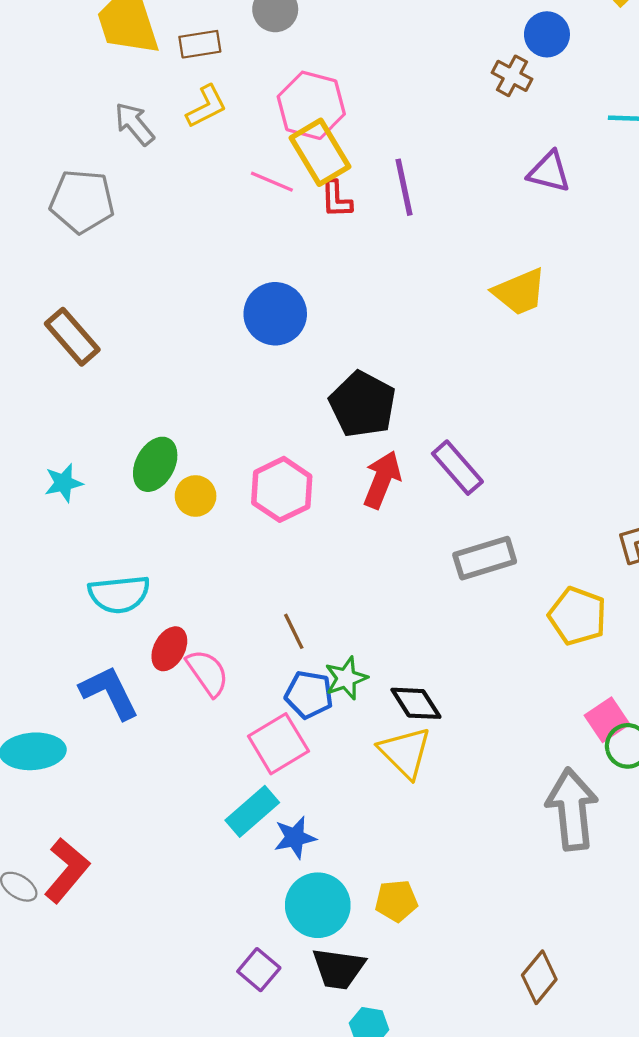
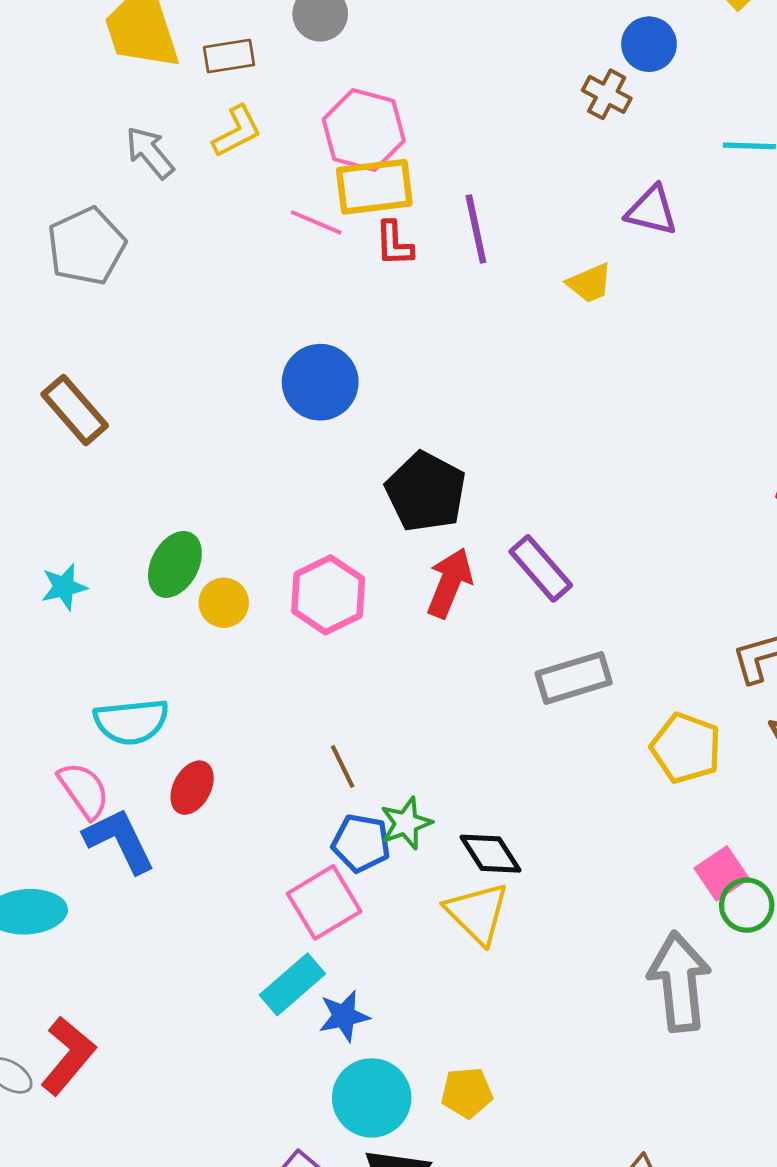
yellow rectangle: (320, 152) -> (374, 187), turned -66
gray pentagon: (82, 201) -> (86, 246), turned -30
yellow trapezoid: (520, 292) -> (590, 283), moved, size x0.7
pink semicircle: (208, 673) -> (84, 790), moved

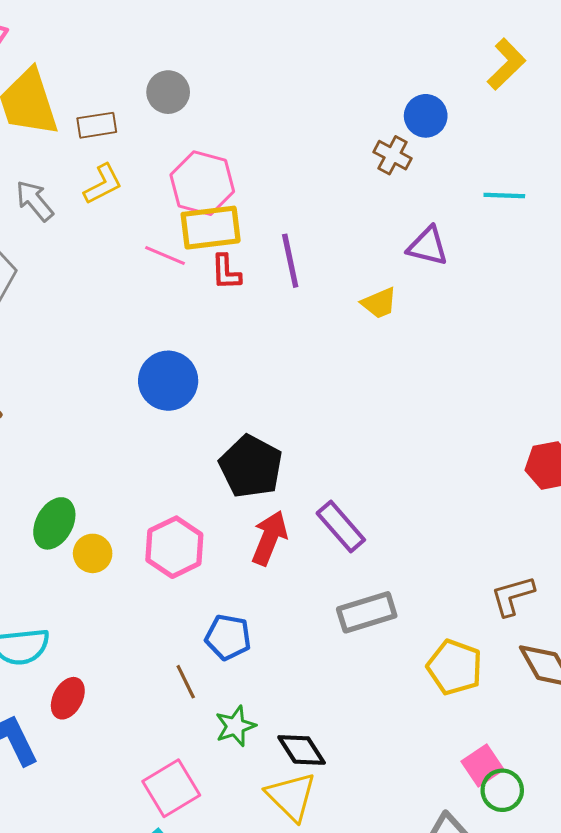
blue pentagon: (361, 843) -> (228, 637), moved

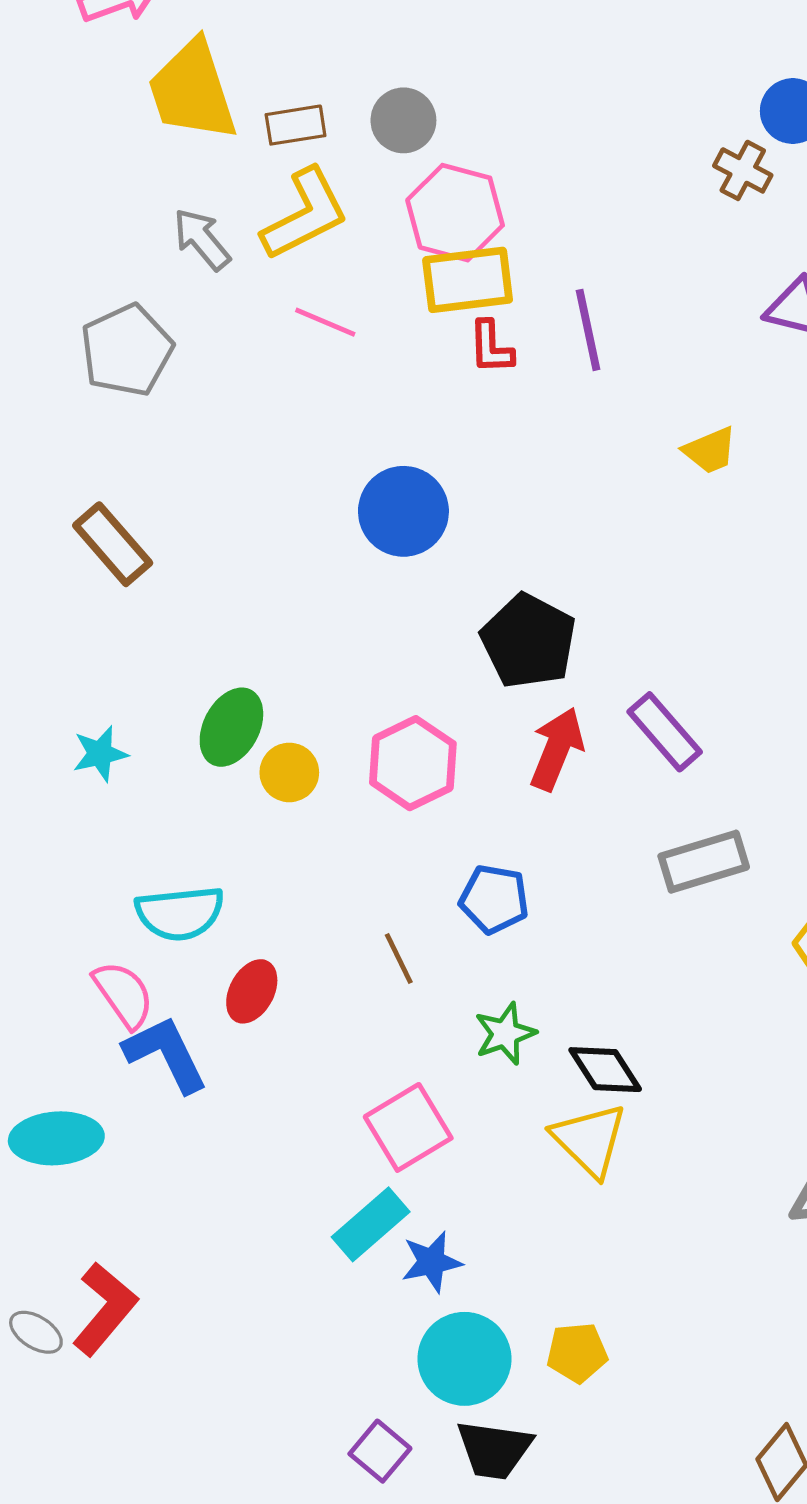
gray circle: (168, 92) -> (403, 120), moved
yellow L-shape: (103, 184) -> (305, 214), size x1.5
pink line: (165, 255) -> (325, 322), moved
yellow trapezoid: (379, 303) -> (710, 450), moved
brown line: (186, 682) -> (399, 959), moved

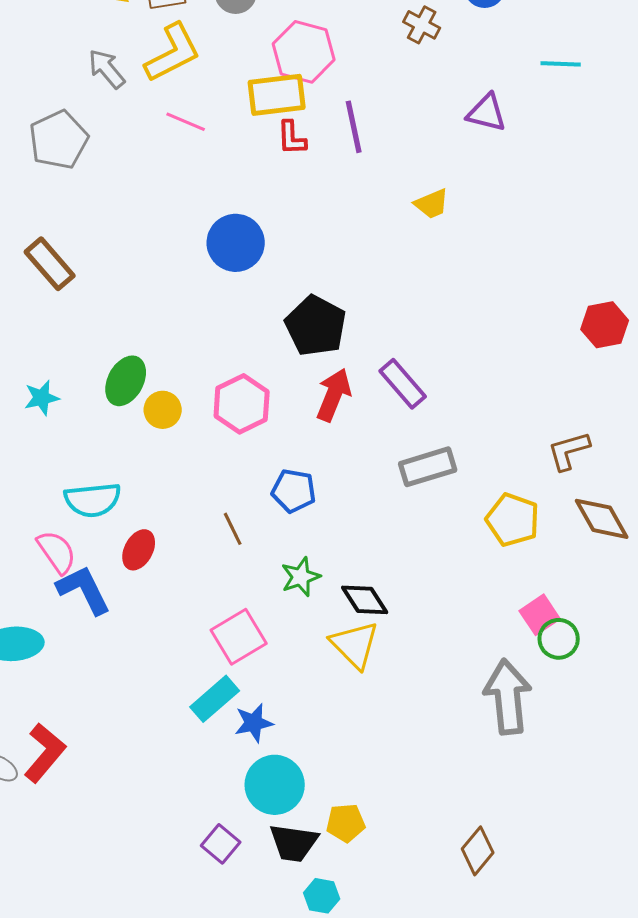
brown cross: (743, 170) -> (422, 25), moved
pink hexagon: (455, 213) -> (304, 52), moved
yellow pentagon: (577, 1353) -> (346, 823), moved

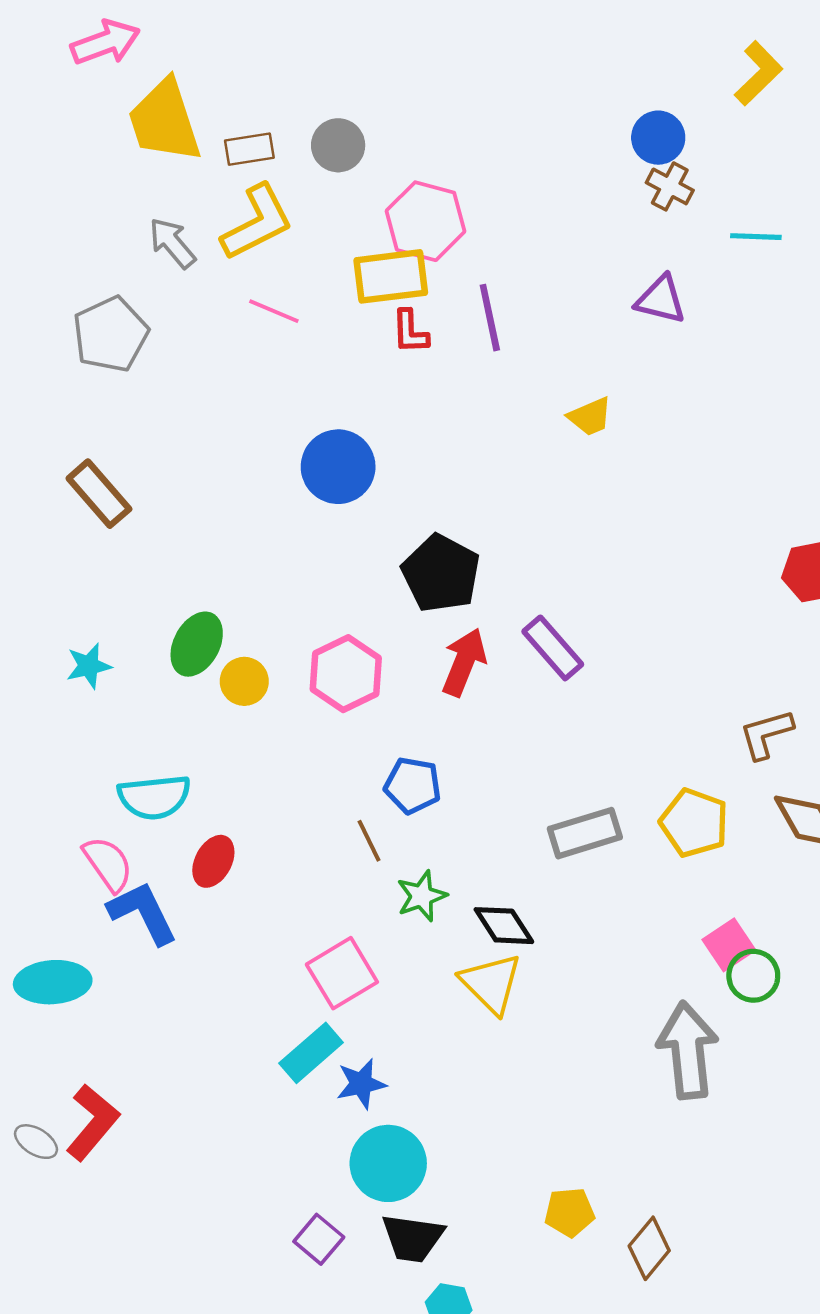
brown cross: (422, 25) -> (670, 186), moved
gray rectangle: (428, 467) -> (585, 833), moved
brown line: (233, 529) -> (369, 841), moved
yellow pentagon: (346, 823) -> (569, 1212), moved

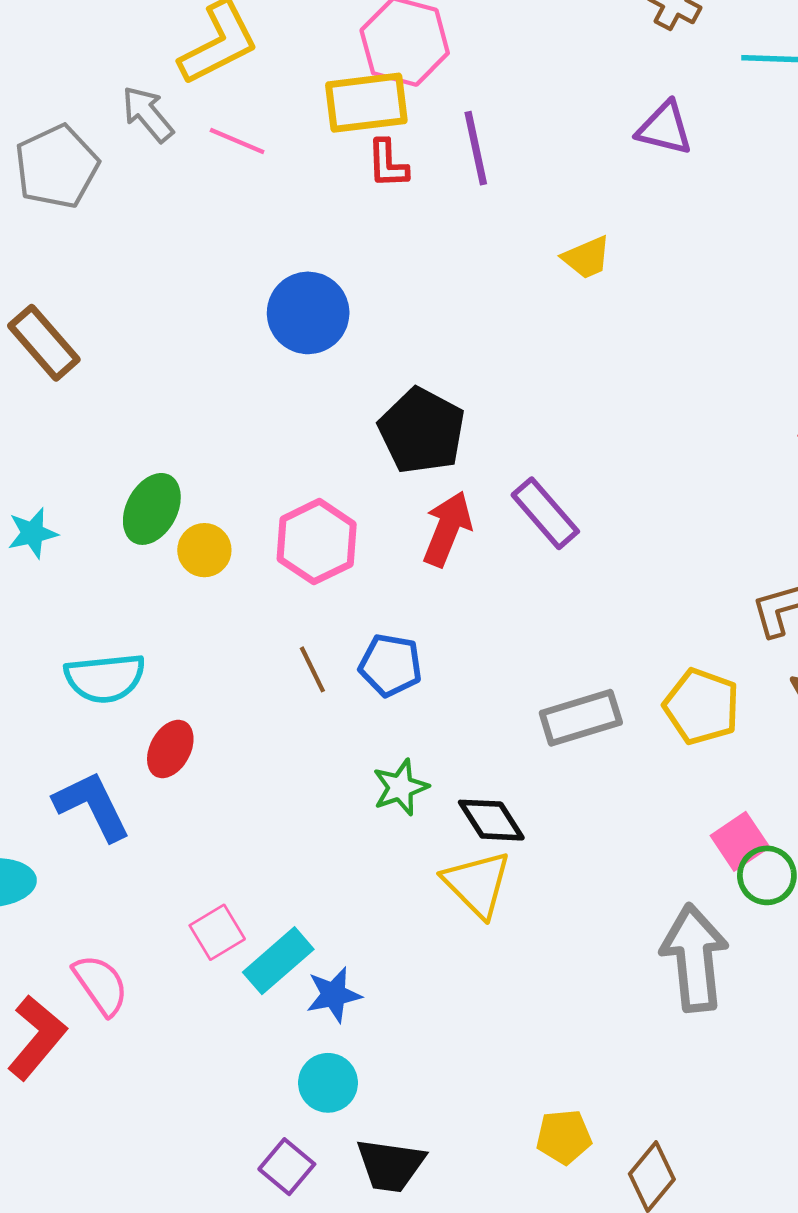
gray arrow: (172, 243) -> (148, 114), moved
brown line: (369, 841) -> (312, 669), moved
pink semicircle: (108, 864) -> (101, 985), moved
pink square: (342, 973) -> (217, 932), moved, size x0.7
cyan circle: (388, 1163) -> (328, 1083), moved, size x0.7

